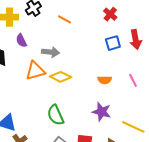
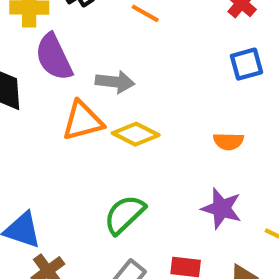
purple semicircle: (21, 41) -> (54, 57), size x1.6
green semicircle: (56, 115) -> (124, 215), turned 70

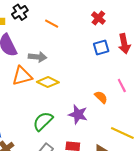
orange semicircle: (228, 141) -> (101, 97), moved, turned -136
purple star: (221, 208) -> (78, 114), moved

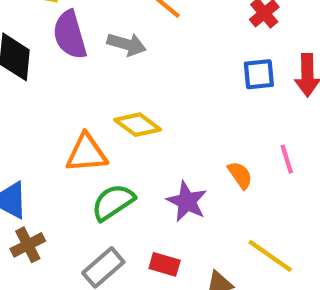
gray arrow: (38, 57) -> (127, 44), moved
orange triangle: (22, 76) -> (87, 153), moved

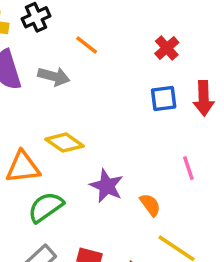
orange semicircle: (240, 175) -> (150, 205), moved
purple star: (187, 202) -> (107, 186), moved

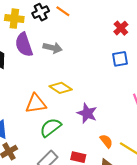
orange line: (87, 45) -> (63, 11), moved
orange semicircle: (150, 205) -> (106, 141), moved

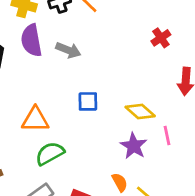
blue square: (120, 59) -> (88, 101), moved
yellow diamond: (61, 88) -> (140, 111), moved
purple star: (87, 113) -> (134, 146), moved

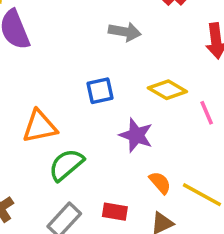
gray arrow: (68, 50) -> (125, 32), moved
purple star: (134, 146) -> (136, 135), moved

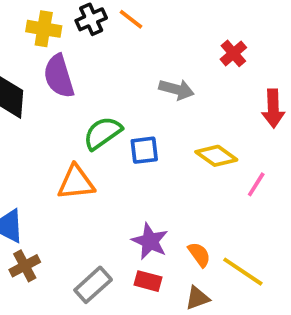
pink line: (207, 113) -> (256, 184), turned 50
purple star: (136, 135) -> (150, 241), moved
green semicircle: (66, 165) -> (103, 133), moved

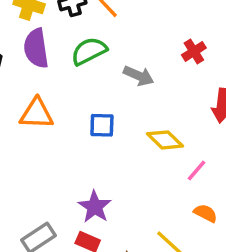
green semicircle: (103, 133) -> (89, 51), moved
orange triangle: (76, 182) -> (37, 114), moved
orange semicircle: (199, 254) -> (206, 213), moved, turned -35

